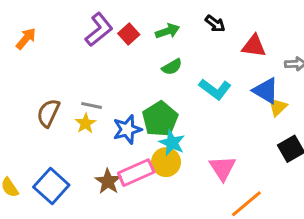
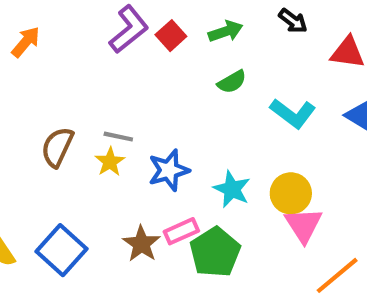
green pentagon: (160, 119) -> (215, 252), moved
yellow circle: (166, 162) -> (291, 193), moved
pink rectangle: (136, 173) -> (181, 231), size x0.7

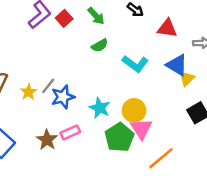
green arrow: (226, 31) -> (96, 16), turned 66
gray line: (118, 137) -> (48, 86), moved, turned -63
green pentagon: (215, 252) -> (119, 137), moved

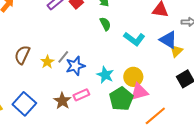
green semicircle: (100, 45) -> (105, 24), turned -88
pink triangle: (141, 129) -> (139, 92), turned 48

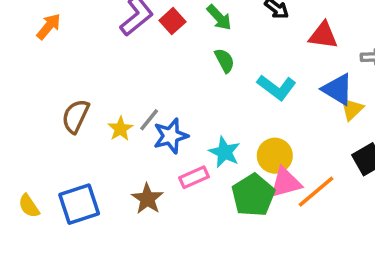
pink rectangle: (81, 95) -> (194, 177), moved
blue square: (24, 104) -> (79, 204), turned 30
orange line: (155, 116) -> (316, 192), moved

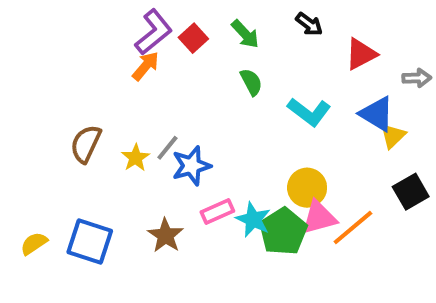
orange arrow: (49, 26) -> (146, 66), moved
red triangle: (323, 35) -> (361, 54), turned -36
cyan star: (225, 152) -> (253, 220), moved
blue square: (79, 204) -> (90, 241), turned 36
yellow semicircle: (29, 206) -> (34, 243), turned 90

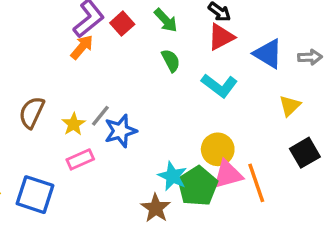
red triangle: (361, 54) -> (221, 37), moved
blue triangle: (377, 114) -> (268, 54), moved
pink rectangle: (217, 212) -> (80, 159), moved
orange line: (353, 228) -> (256, 183), turned -69
brown star: (165, 235) -> (156, 208), moved

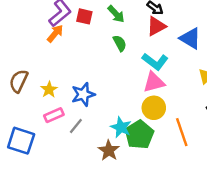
red square: (122, 24) -> (84, 16), turned -35
gray line: (100, 116) -> (76, 126), moved
pink triangle: (228, 174) -> (154, 82), moved

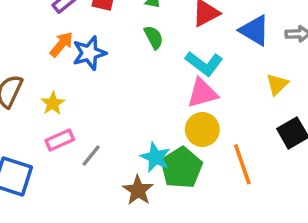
orange arrow: (55, 34) -> (61, 44), moved
blue star: (83, 94) -> (89, 53), moved

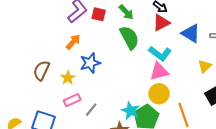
green semicircle: (154, 37) -> (129, 38), size x1.6
blue star: (89, 53) -> (90, 63), moved

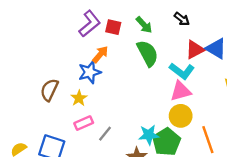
red triangle: (161, 23) -> (195, 50), moved
orange arrow: (73, 42) -> (100, 54), moved
blue star: (90, 63) -> (90, 72), moved
cyan star: (130, 111) -> (149, 135), turned -30

